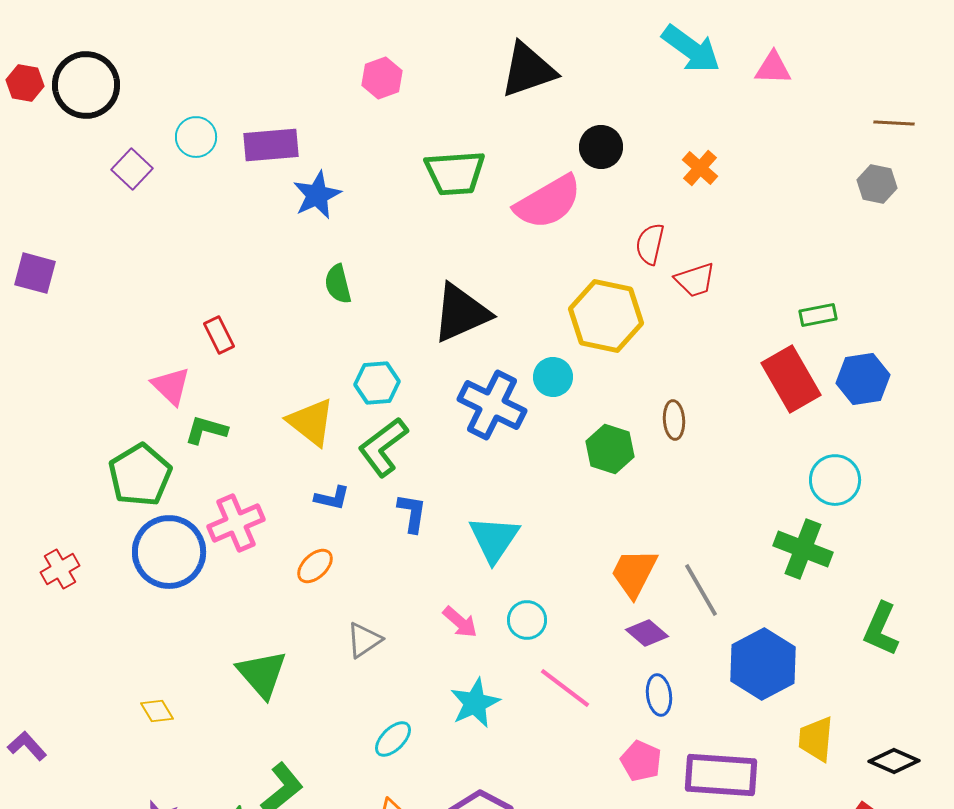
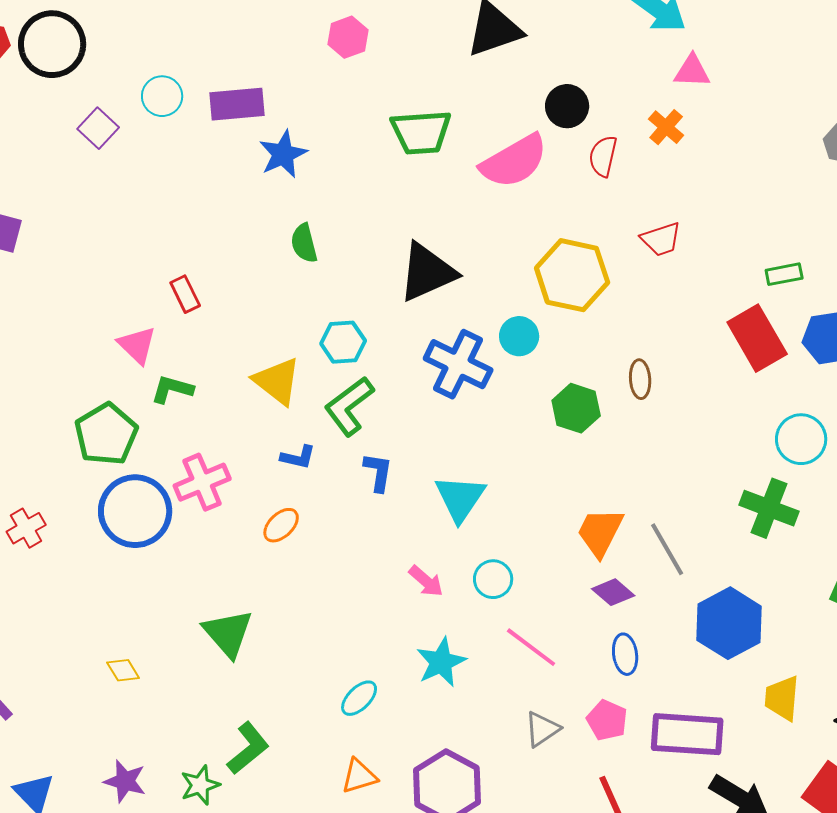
pink triangle: (773, 68) -> (692, 71), moved
red semicircle: (650, 244) -> (603, 156), moved
gray triangle: (364, 640) -> (542, 729), moved

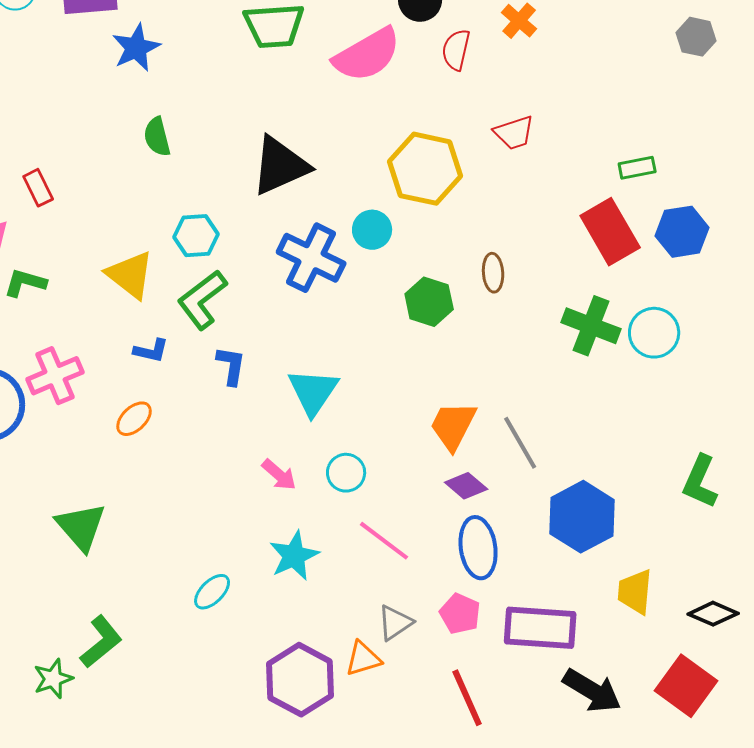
green cross: (769, 508) -> (591, 326), moved
blue ellipse: (625, 654) -> (478, 548), size x1.5
orange triangle: (359, 776) -> (363, 659), moved

